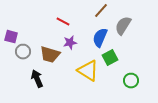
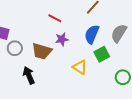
gray semicircle: (123, 26) -> (119, 33), moved
yellow triangle: (88, 71) -> (80, 67), size x0.7

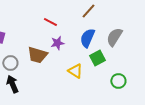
gray circle: (15, 48) -> (10, 63), moved
black arrow: (29, 75) -> (12, 84), moved

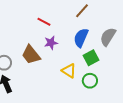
brown trapezoid: (37, 55) -> (31, 55), turned 35
green circle: (118, 81) -> (90, 81), moved

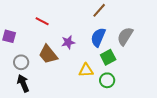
red line: (44, 22) -> (42, 21), moved
yellow triangle: (69, 71) -> (86, 70), turned -35

